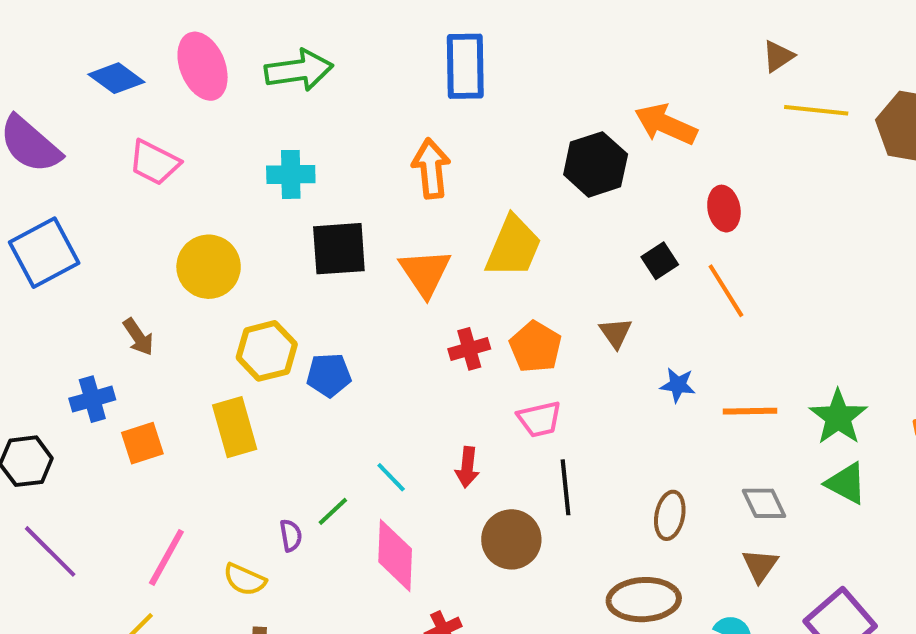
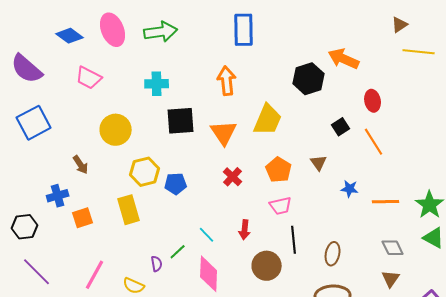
red cross: (469, 349) -> (233, 177), moved, turned -30
brown ellipse: (670, 515) -> (333, 254), moved

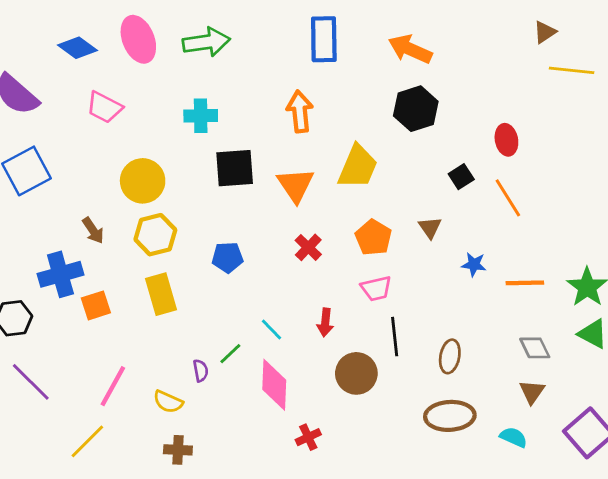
orange arrow: (344, 59) -> (410, 49), moved
yellow hexagon: (145, 172) -> (155, 235), moved
blue cross: (58, 196) -> (60, 274), size x1.4

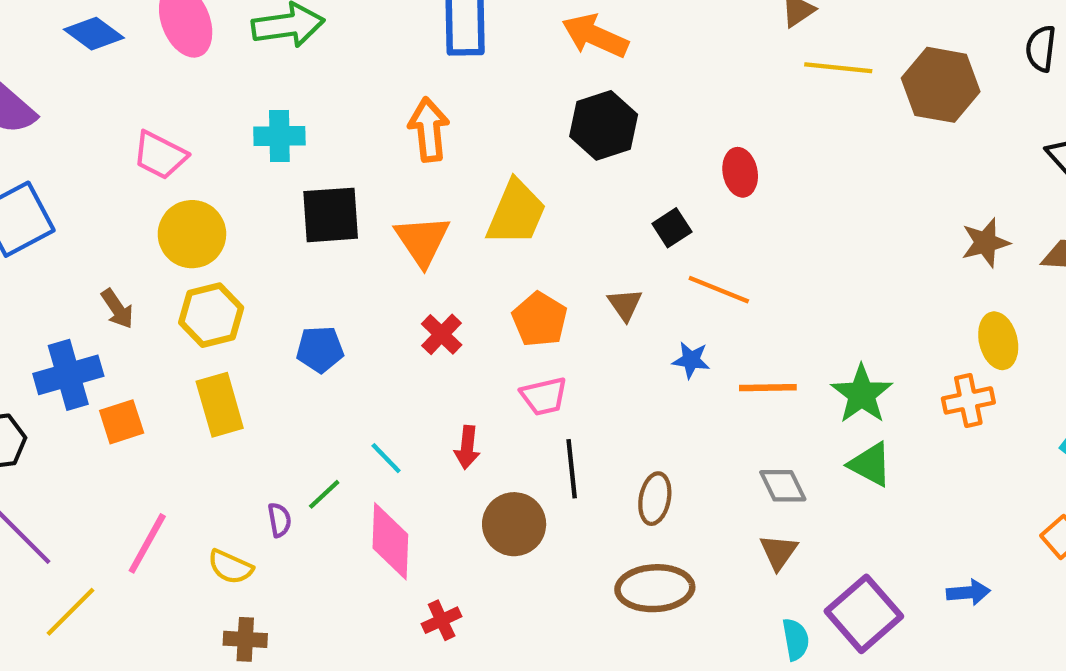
pink trapezoid: (104, 107) -> (160, 155), moved
orange line: (508, 198) -> (719, 290), moved, turned -36
cyan semicircle: (514, 437) -> (796, 639), moved, turned 56
yellow line: (87, 441) -> (70, 612), moved

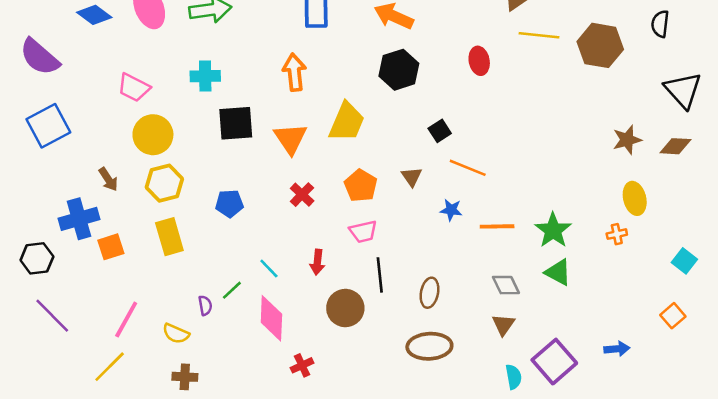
red ellipse: (740, 172) -> (479, 61), moved
orange cross: (968, 400) -> (617, 234), size x0.7
yellow line: (70, 612) -> (110, 367), moved

